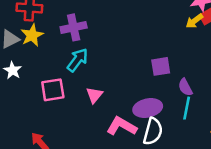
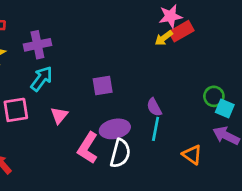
purple square: (161, 66) -> (103, 85), moved
pink L-shape: (122, 126) -> (88, 148), turned -88

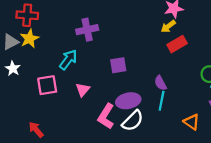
red rectangle: (181, 31) -> (177, 44), moved
purple cross: (37, 45) -> (87, 30), moved
white semicircle: (120, 153) -> (133, 121), turned 30

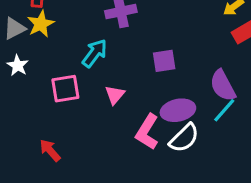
purple semicircle: (160, 83) -> (223, 86), size x1.5
cyan line: (162, 101) -> (224, 110), turned 30

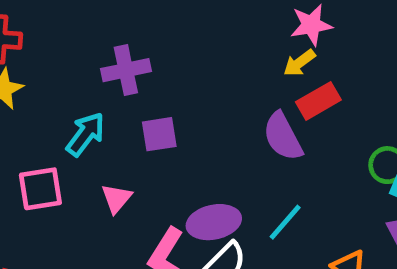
purple square: (164, 61) -> (159, 134), moved
purple semicircle: (223, 86) -> (283, 137), moved

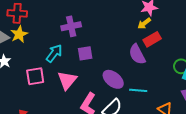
pink triangle: (116, 198) -> (67, 80), size x1.5
purple ellipse: (214, 222) -> (113, 79), moved, turned 50
cyan line: (285, 222) -> (138, 90), turned 54

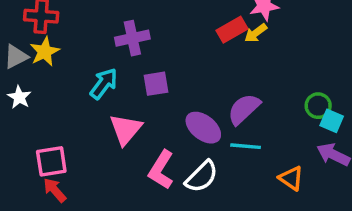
red rectangle: (152, 39) -> (232, 30), moved
purple semicircle: (137, 54) -> (244, 109), moved, turned 75
pink square: (35, 76) -> (51, 161), moved

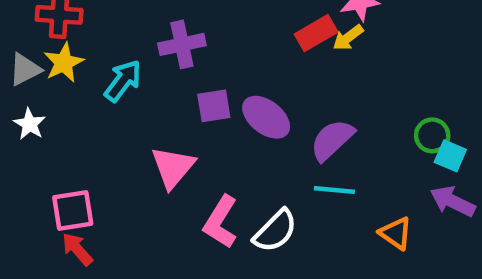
cyan arrow: (104, 84) -> (123, 81), moved
purple ellipse: (203, 128) -> (266, 117), moved

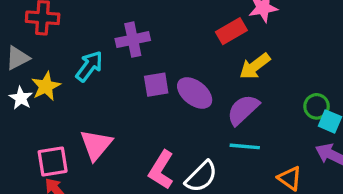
yellow arrow: (348, 38) -> (255, 66), moved, size x1.4
yellow star: (64, 63) -> (46, 86), moved
pink triangle: (173, 167) -> (96, 145), moved

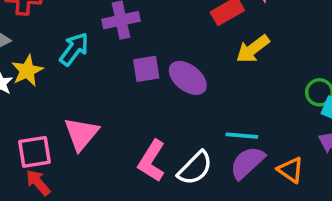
purple semicircle: (243, 110) -> (247, 163), moved

